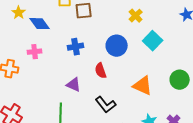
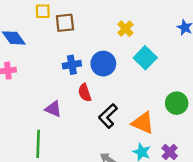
blue cross: (76, 47) -> (72, 65), moved
orange triangle: (143, 86) -> (143, 123), moved
black L-shape: (106, 105) -> (108, 116), moved, turned 85

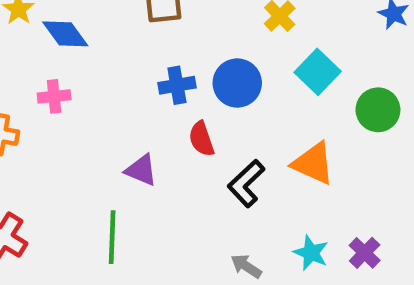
green circle: (177, 103) -> (378, 110), moved
orange triangle: (143, 123) -> (313, 163), moved

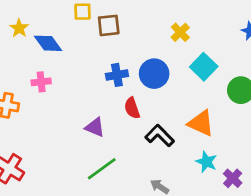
black L-shape: (246, 184) -> (160, 136), turned 88
green line: (112, 237) -> (102, 169), moved, turned 52
cyan star: (311, 253) -> (206, 162), moved

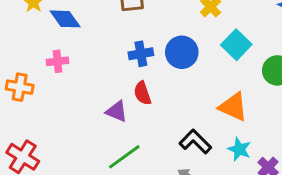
red semicircle: (132, 108) -> (142, 93), moved
black L-shape: (160, 136) -> (195, 142), moved

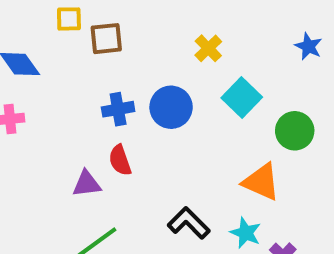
orange triangle: (233, 107) -> (261, 182), moved
purple triangle: (117, 111) -> (87, 184), turned -30

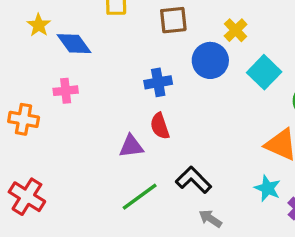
brown square: (106, 39) -> (173, 20), moved
blue circle: (171, 107) -> (210, 60), moved
black L-shape: (189, 223) -> (193, 180), moved

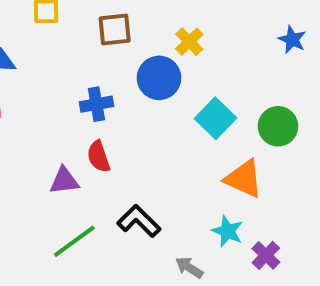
cyan square: (264, 72) -> (215, 118), moved
gray arrow: (210, 219) -> (189, 267), moved

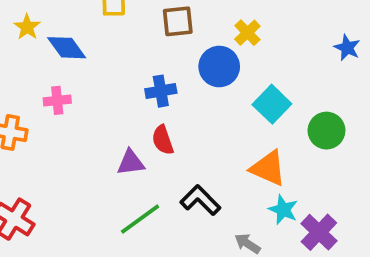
blue star: (292, 40) -> (347, 48), moved
green circle: (278, 126) -> (326, 131), moved
orange triangle: (244, 179) -> (268, 168), moved
purple cross: (266, 255) -> (319, 232), size x1.4

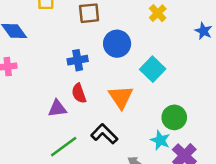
yellow cross: (247, 33) -> (158, 13), moved
green circle: (326, 131) -> (174, 117), moved
orange triangle: (268, 168) -> (121, 97), moved, turned 32

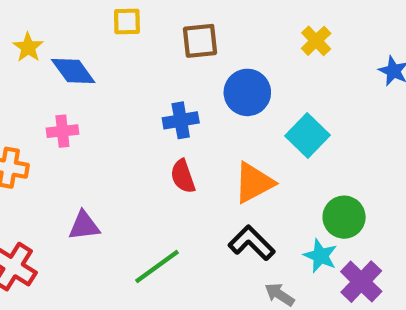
orange triangle: (121, 97) -> (254, 183), turned 36
purple triangle: (57, 109) -> (84, 226), moved
black L-shape: (104, 134) -> (252, 243), moved

